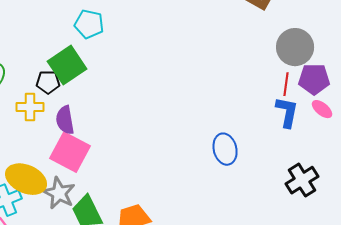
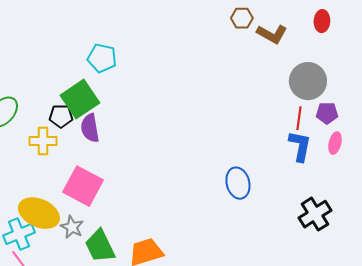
purple pentagon: (314, 79) -> (327, 113), size x0.7
pink ellipse: (322, 109) -> (335, 143), turned 65
purple semicircle: (65, 120) -> (90, 128), moved
gray star: (59, 193) -> (72, 227), size x0.7

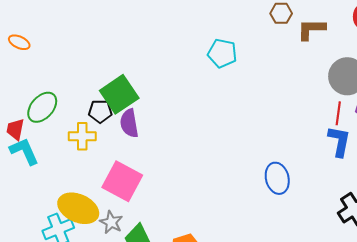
brown L-shape: (272, 34) -> (311, 29), turned 152
cyan pentagon: (102, 58) -> (222, 53), moved

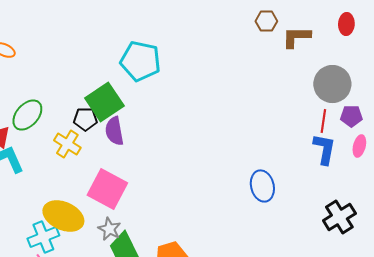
cyan pentagon: (222, 53) -> (140, 61), moved, size x1.4
yellow cross: (82, 136) -> (67, 144), turned 32
gray star: (111, 222) -> (109, 229), moved

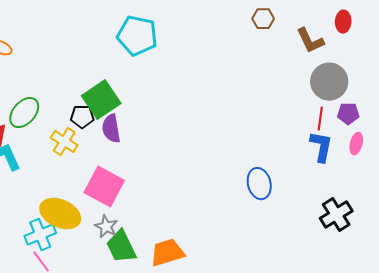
brown L-shape: (296, 37) -> (310, 41), moved, turned -116
cyan pentagon: (140, 61) -> (137, 36), moved

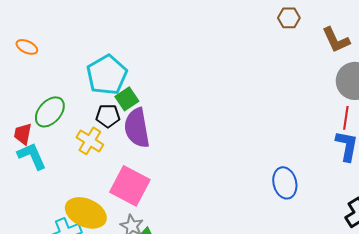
cyan pentagon: (137, 36) -> (107, 75), moved, turned 30
green square: (101, 100) -> (127, 99), size x0.6
purple semicircle: (111, 129) -> (137, 128), size x1.4

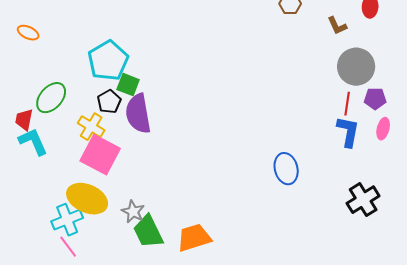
brown L-shape: (336, 40) -> (337, 26), size x0.7
green square: (127, 99) -> (128, 85), turned -35
black pentagon: (108, 116) -> (109, 102), turned -30
pink square: (130, 186) -> (100, 155), moved

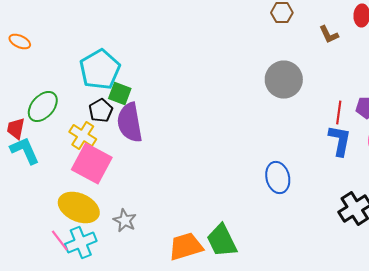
gray circle: (356, 67) -> (284, 80), moved
cyan cross: (67, 220) -> (81, 242), moved
green trapezoid: (148, 232) -> (222, 240), moved
pink line: (68, 247) -> (60, 240), moved

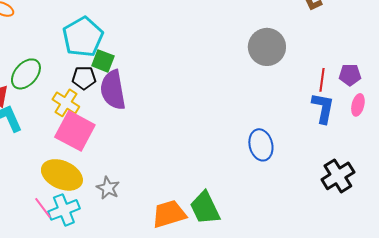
black pentagon: (101, 110) -> (84, 78), turned 30

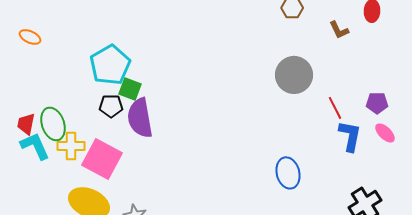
green ellipse: (26, 74) -> (53, 124), moved, turned -60
red line: (322, 80) -> (335, 108), moved, turned -35
yellow cross: (66, 103) -> (71, 146), moved, turned -32
pink ellipse: (358, 105) -> (385, 133), turned -60

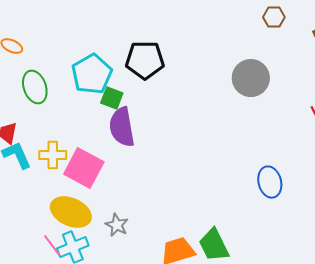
gray circle: (294, 75) -> (251, 78), moved
black pentagon: (111, 106) -> (145, 60), moved, size x1.6
green ellipse: (53, 124) -> (35, 87), moved

